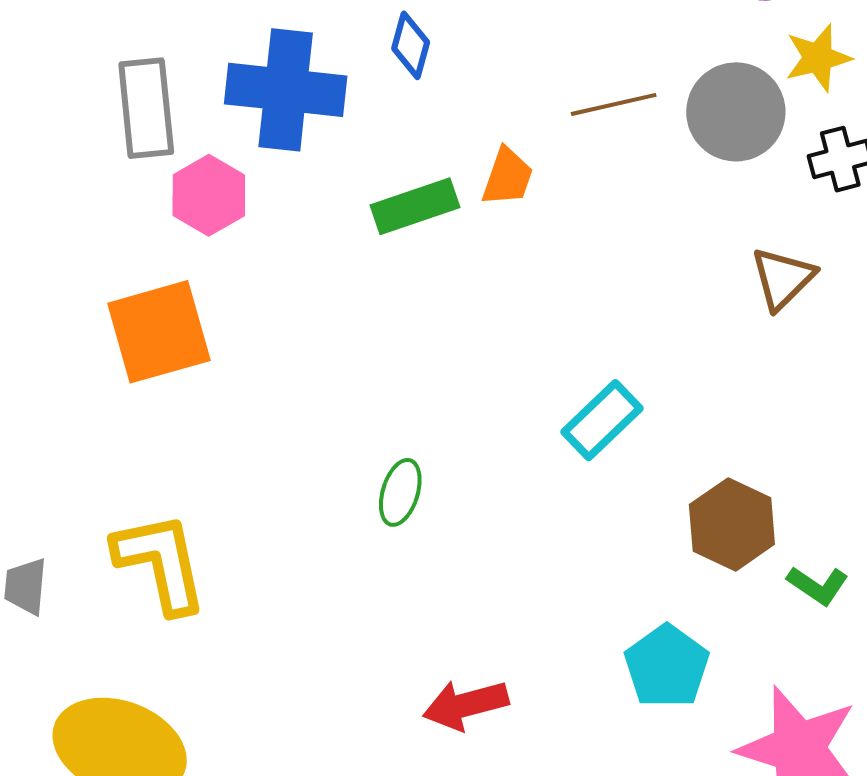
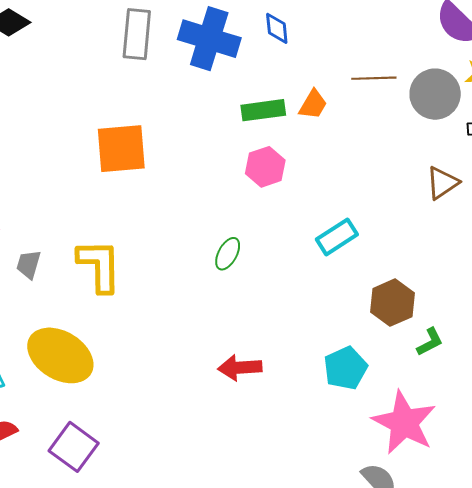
blue diamond: (411, 45) -> (277, 28), turned -32
pink hexagon: (209, 195) -> (265, 167), moved
green L-shape: (818, 585) -> (430, 342), turned -72

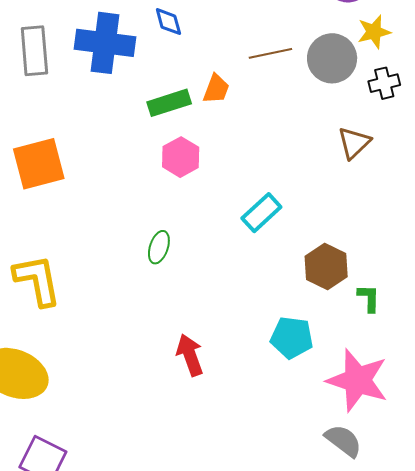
green L-shape: (430, 342) -> (369, 298), turned -52
red arrow: (240, 368) -> (190, 355), turned 84
cyan pentagon: (345, 368) -> (292, 338), turned -30

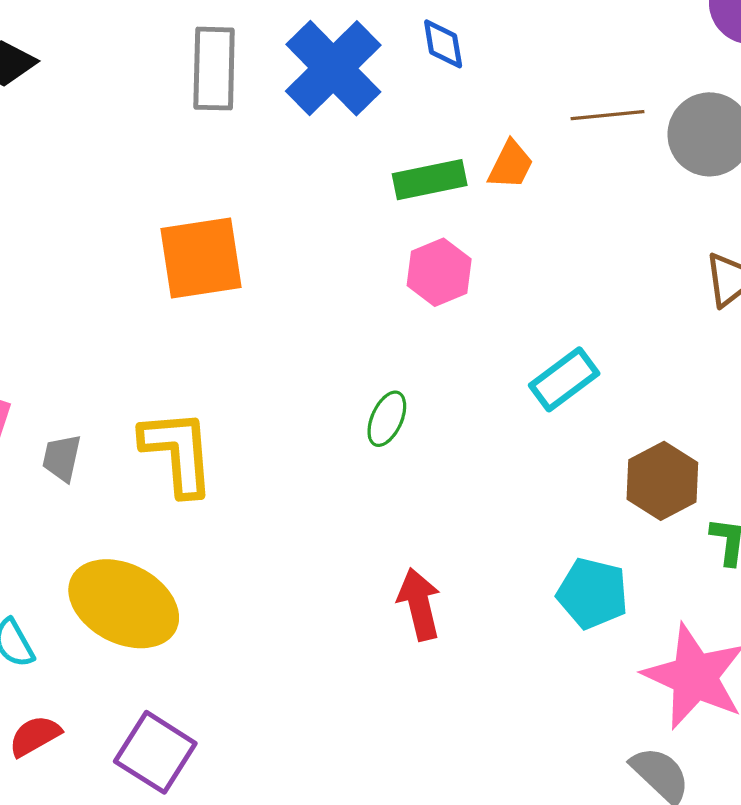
blue cross: (105, 43) -> (333, 68), turned 32

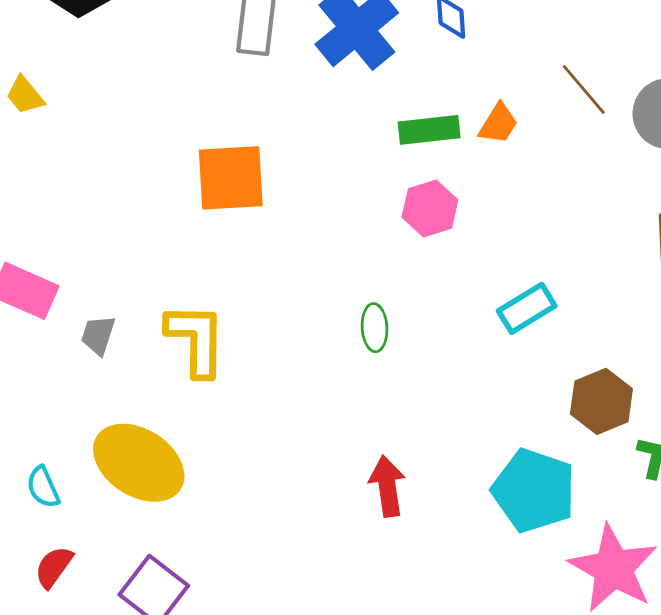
brown line: (608, 115) -> (584, 89), turned 50
green ellipse: (387, 419) -> (375, 328), turned -33
cyan pentagon: (593, 593) -> (534, 491), size x1.4
red semicircle: (35, 736) -> (54, 567), turned -30

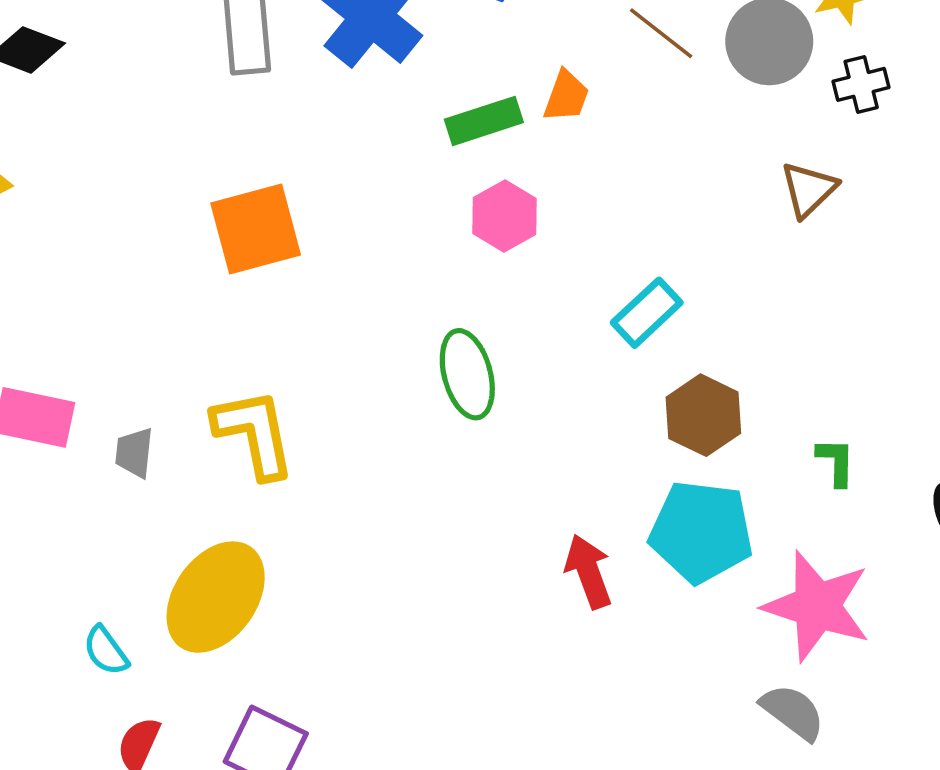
green ellipse: (375, 328) -> (467, 374), size x1.5
brown hexagon: (601, 401) -> (703, 415), moved
yellow ellipse: (139, 463) -> (216, 597), turned -76
red arrow: (387, 486) -> (588, 571), moved

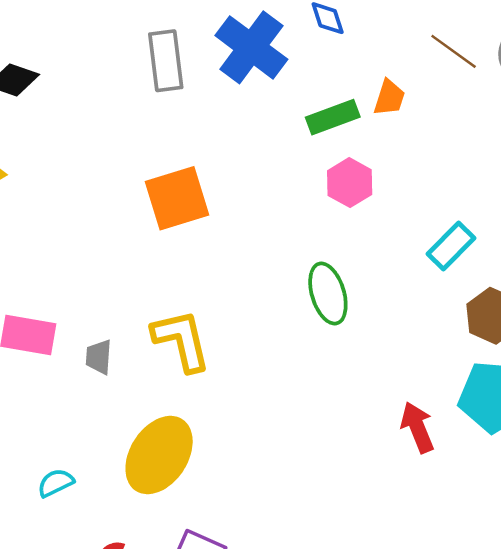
cyan semicircle: (106, 651) -> (56, 483), moved, turned 102

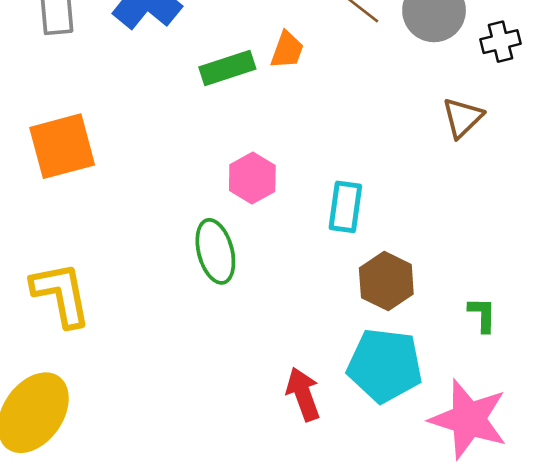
pink hexagon: (350, 183) -> (252, 178), moved
cyan rectangle: (451, 246) -> (345, 207), turned -39

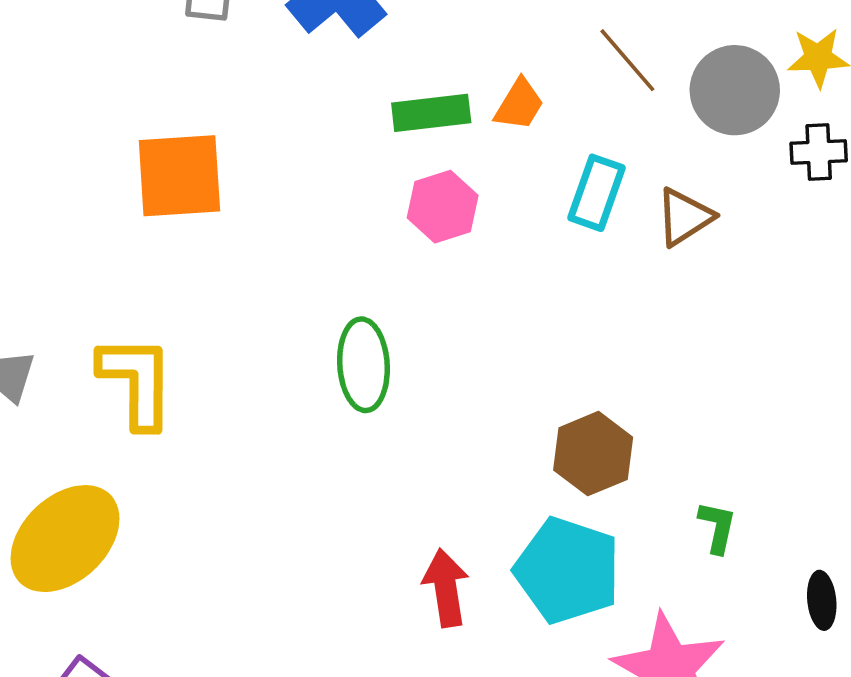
brown triangle: (463, 118) -> (684, 217), moved
pink hexagon: (252, 178) -> (443, 207), moved
cyan rectangle: (345, 207) -> (596, 193), moved

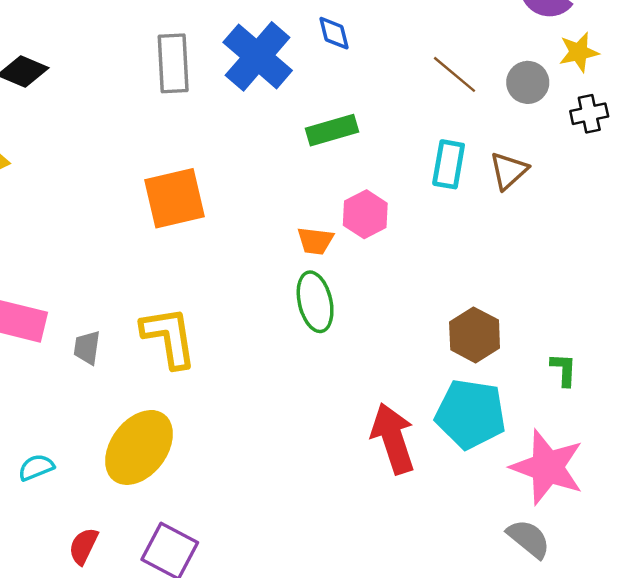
gray circle: (735, 90) -> (528, 82), size x0.7
orange trapezoid: (519, 104) -> (315, 241), moved, turned 75
pink hexagon: (443, 207) -> (365, 214), moved
red arrow: (446, 588) -> (393, 439), size x1.4

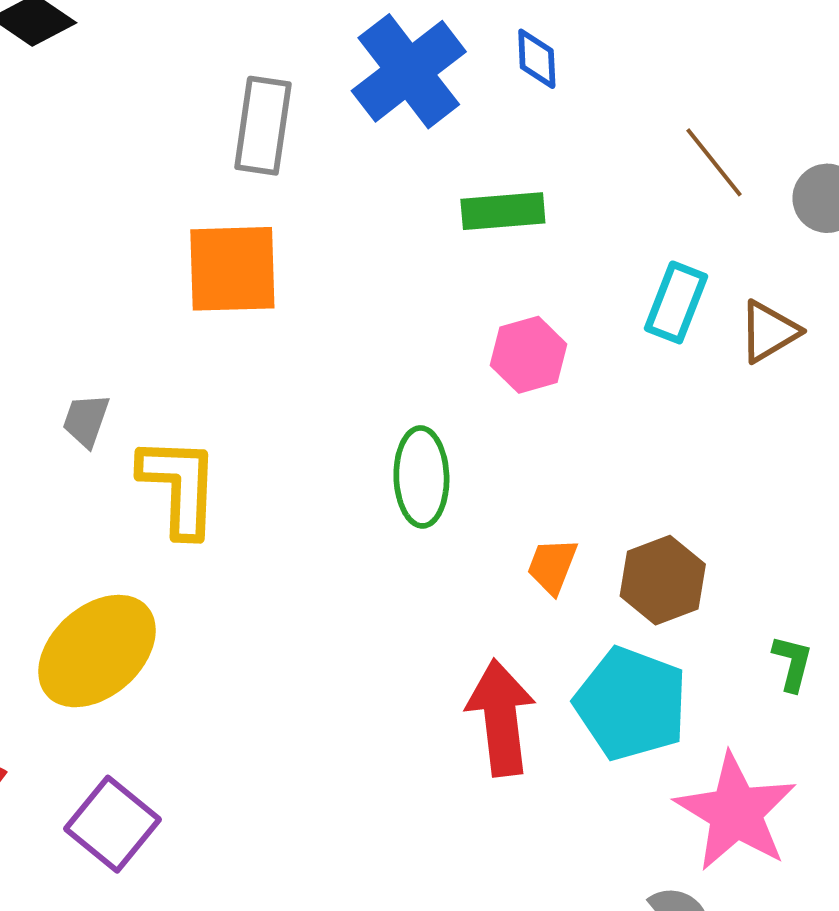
gray rectangle: (173, 63) -> (263, 126), moved
orange trapezoid: (315, 241) -> (552, 566), moved, turned 93
gray trapezoid: (87, 348) -> (86, 420), moved

